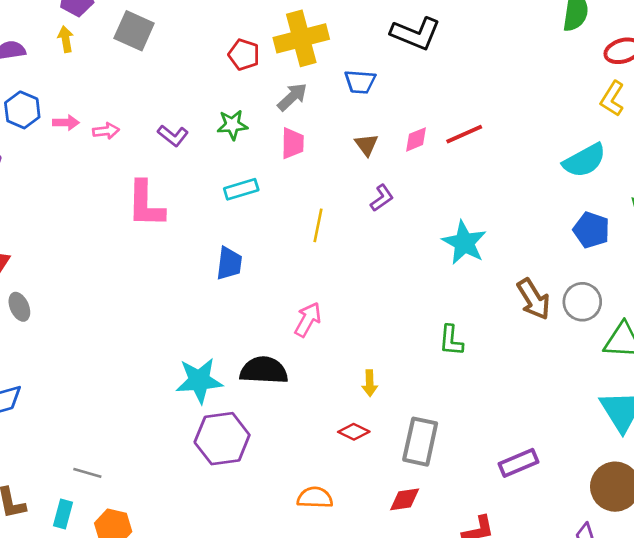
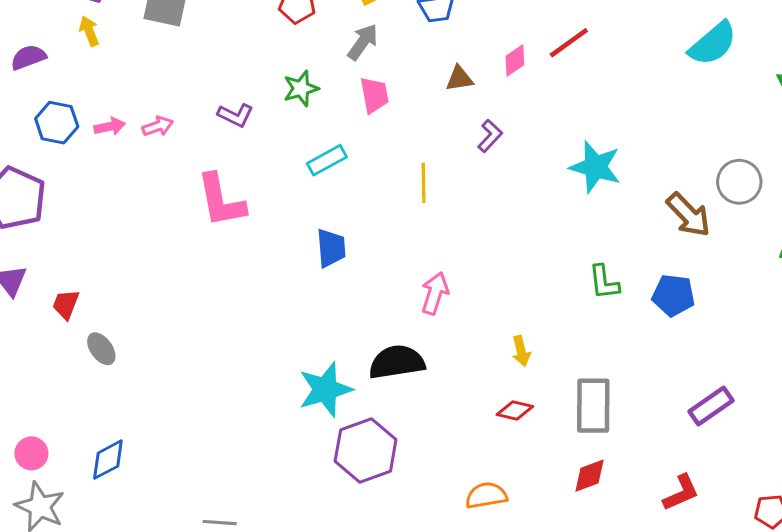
brown triangle: (366, 145) -> (459, 79), turned -50
blue pentagon: (591, 230) -> (673, 295), moved
gray circle: (582, 302) -> (739, 182), moved

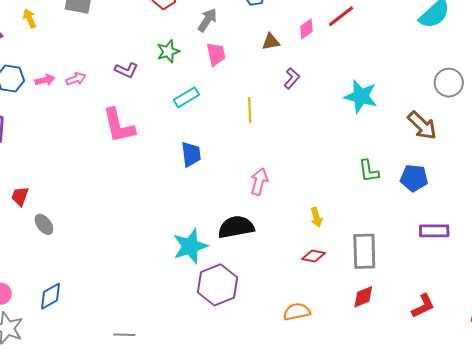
gray circle: (739, 182) -> (449, 83), moved
purple rectangle: (711, 406) -> (434, 231), moved, turned 36

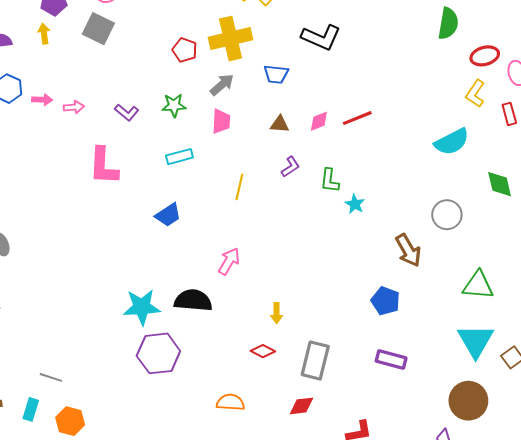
cyan star: (361, 96) -> (355, 204), size x0.6
blue trapezoid: (191, 154) -> (168, 215), turned 48
green L-shape: (369, 171) -> (330, 181), moved

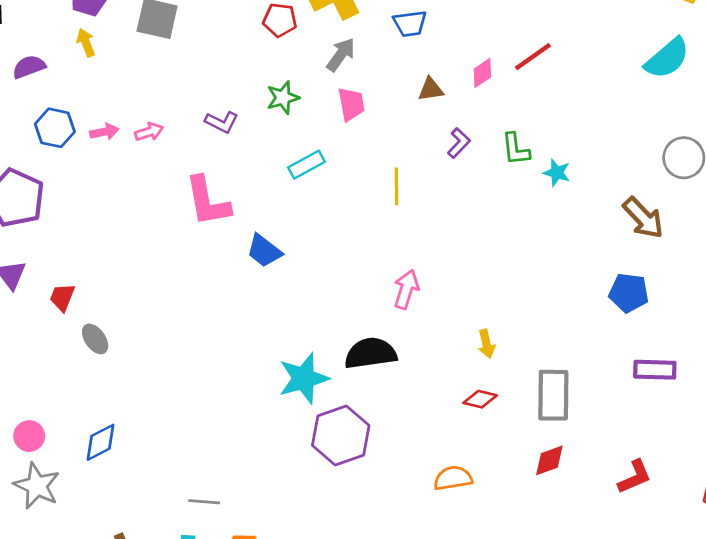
blue trapezoid: (168, 215) -> (264, 251), moved, turned 84

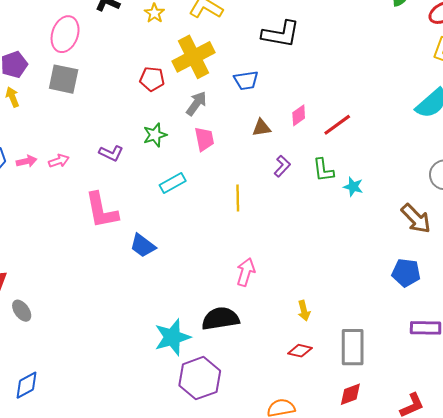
red line: (533, 57) -> (337, 125), moved

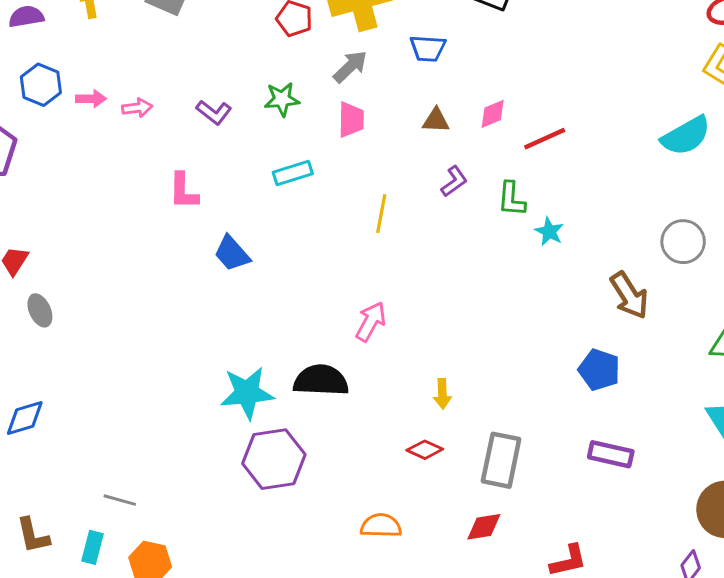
pink L-shape: (102, 210) -> (183, 191), size x0.7

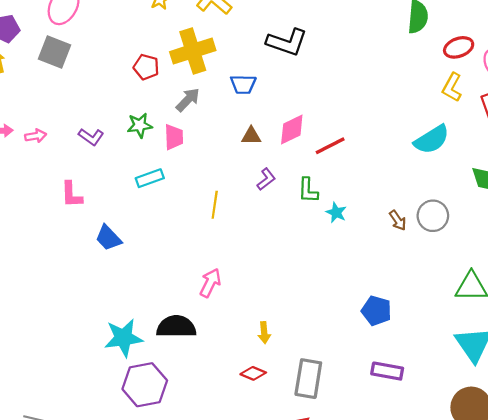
pink diamond: (493, 114) -> (292, 130), size x1.4
pink trapezoid: (351, 120) -> (174, 137), moved
brown arrow: (629, 295) -> (398, 220), moved, size x0.6

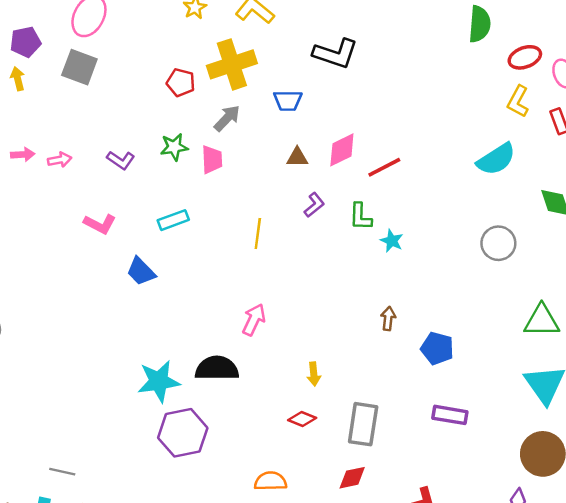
cyan rectangle: (150, 178) -> (173, 220), moved
pink L-shape: (72, 194) -> (100, 224), turned -60
brown arrow: (398, 220) -> (388, 319), moved, turned -138

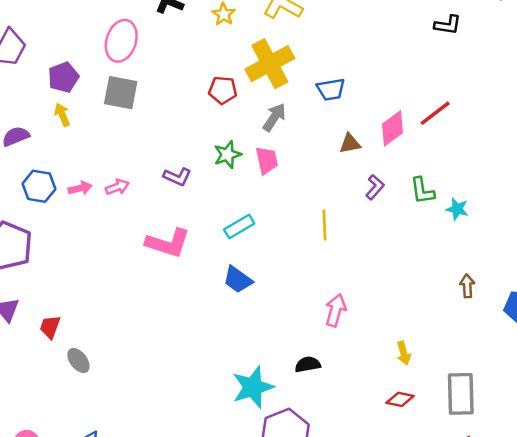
black L-shape: (336, 54) -> (448, 25), moved, size x0.6
red line: (384, 167) -> (435, 113), moved
pink L-shape: (100, 224) -> (168, 243), size x1.4
blue trapezoid: (141, 271) -> (238, 280), moved
black semicircle: (217, 368) -> (308, 364), size x0.6

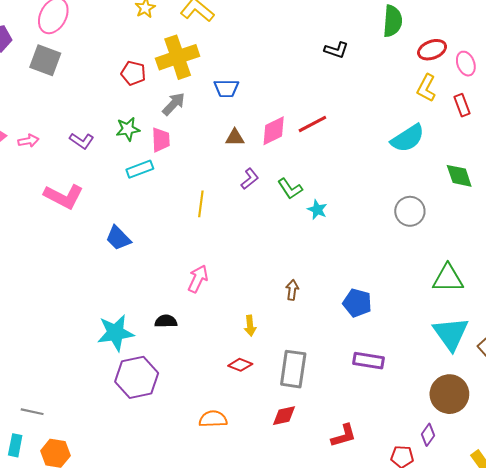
green L-shape: (422, 191) -> (290, 189), turned -35
cyan rectangle: (239, 226) -> (140, 169), moved
brown arrow: (467, 286) -> (292, 290), moved

